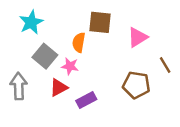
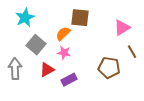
pink triangle: (138, 37) -> (122, 28), moved
orange semicircle: (79, 42) -> (63, 34), turned 35
pink star: (70, 66) -> (64, 53), moved

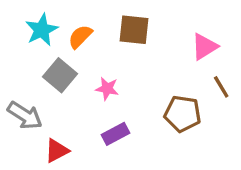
orange semicircle: (63, 34) -> (80, 37), moved
gray arrow: (15, 69) -> (25, 115), turned 125
red triangle: (47, 70) -> (57, 151), moved

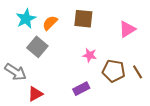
brown line: (221, 87) -> (138, 72), moved
pink star: (107, 89) -> (90, 55), moved
purple rectangle: (115, 134) -> (81, 89), moved

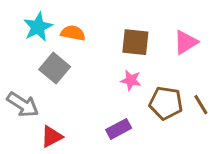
brown square: (83, 19) -> (135, 42), moved
orange semicircle: (50, 23) -> (73, 33), turned 56

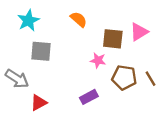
orange semicircle: (73, 33) -> (79, 19), moved, turned 30
brown square: (135, 42) -> (113, 39), moved
gray square: (55, 68) -> (41, 51), turned -35

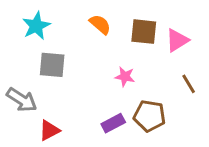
brown square: (113, 39) -> (144, 32), moved
brown pentagon: (124, 78) -> (150, 116), moved
brown line: (150, 79) -> (189, 84), moved

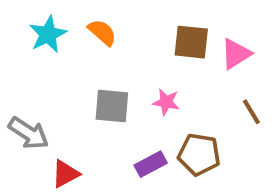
orange semicircle: (100, 24) -> (102, 32), moved
gray square: (52, 65) -> (112, 106), moved

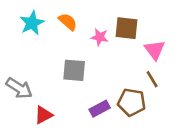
pink triangle: (236, 54) -> (155, 50), moved, turned -35
pink star: (166, 102) -> (100, 37), moved
brown line: (251, 112) -> (152, 79), moved

